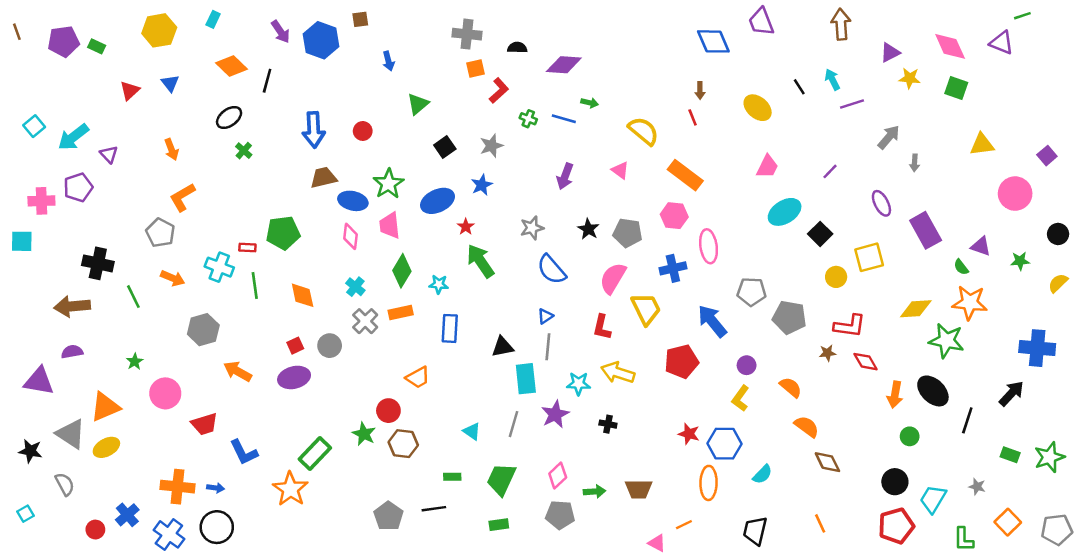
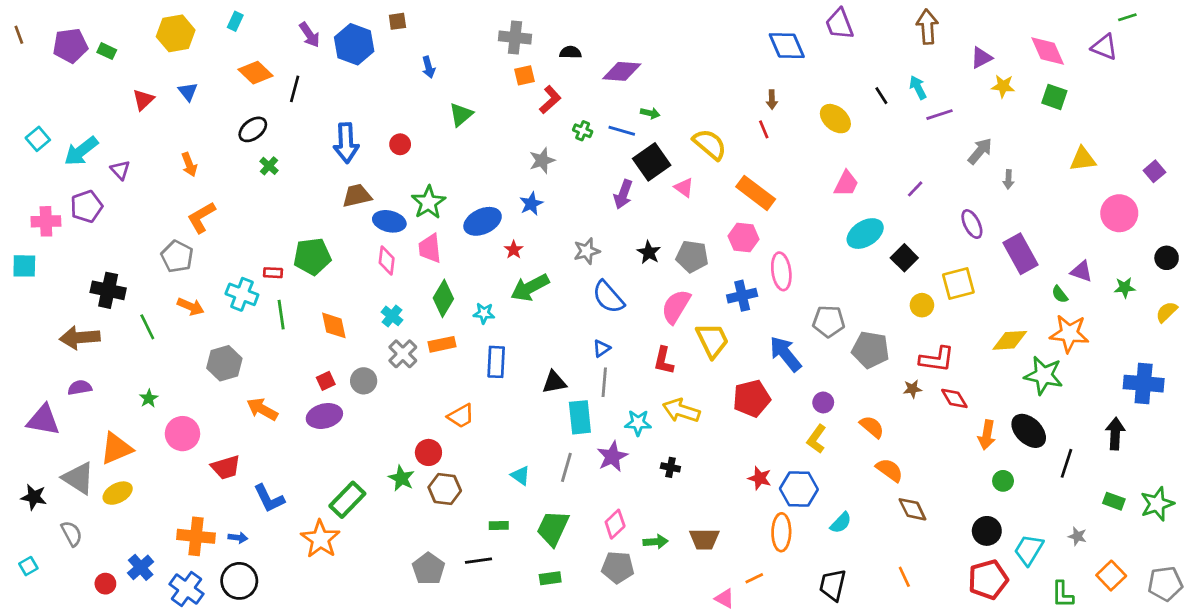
black square: (445, 147) -> (652, 162), moved, size x1.5
green arrow: (480, 261) -> (530, 288), turned -84
black arrow: (1011, 393) -> (1115, 434), turned -40

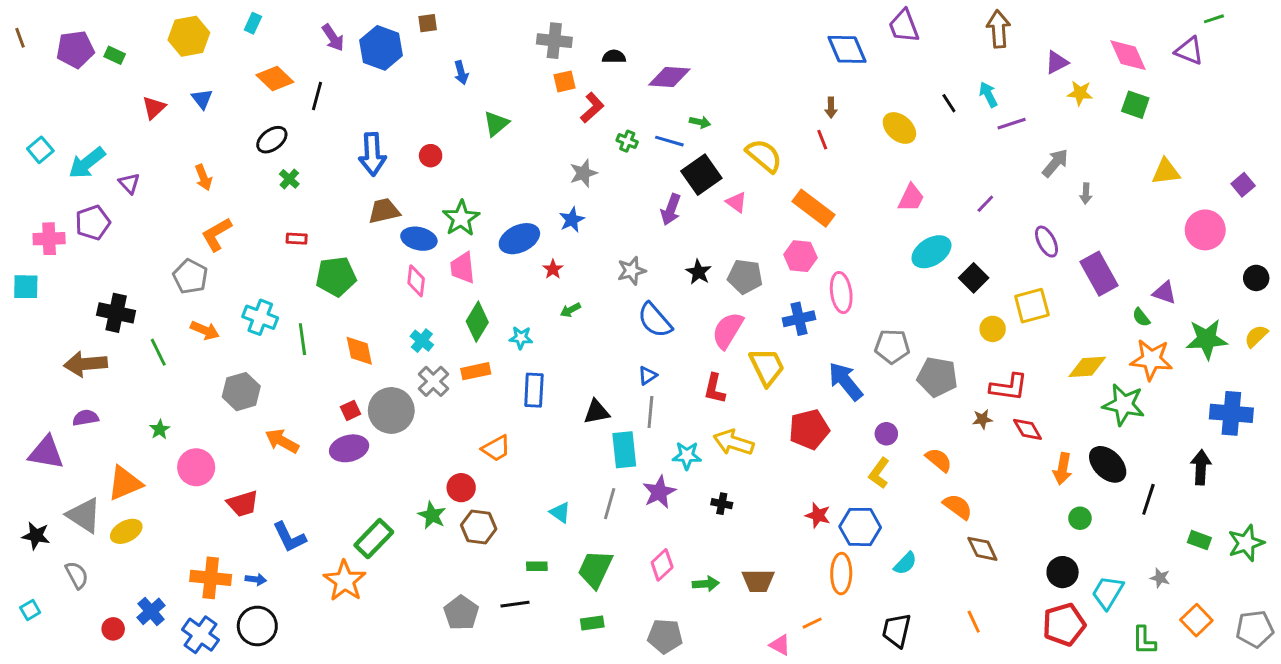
red rectangle: (273, 273) -> (297, 239), moved
green arrow: (530, 288) -> (570, 310), size x0.5
green star: (1125, 288) -> (1207, 339), moved, size x1.8
gray circle: (364, 381) -> (391, 410), size x1.6
gray pentagon: (618, 567) -> (665, 636), moved

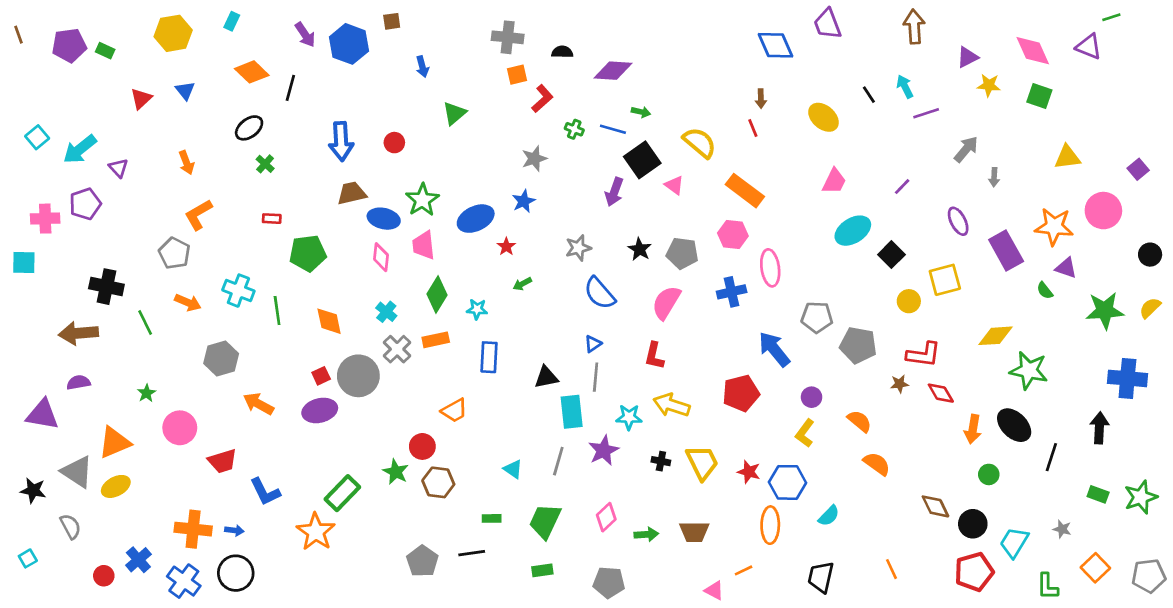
orange star: (1151, 360) -> (1054, 227), moved
yellow trapezoid: (767, 367) -> (702, 462), moved
brown diamond: (982, 549) -> (935, 506), moved

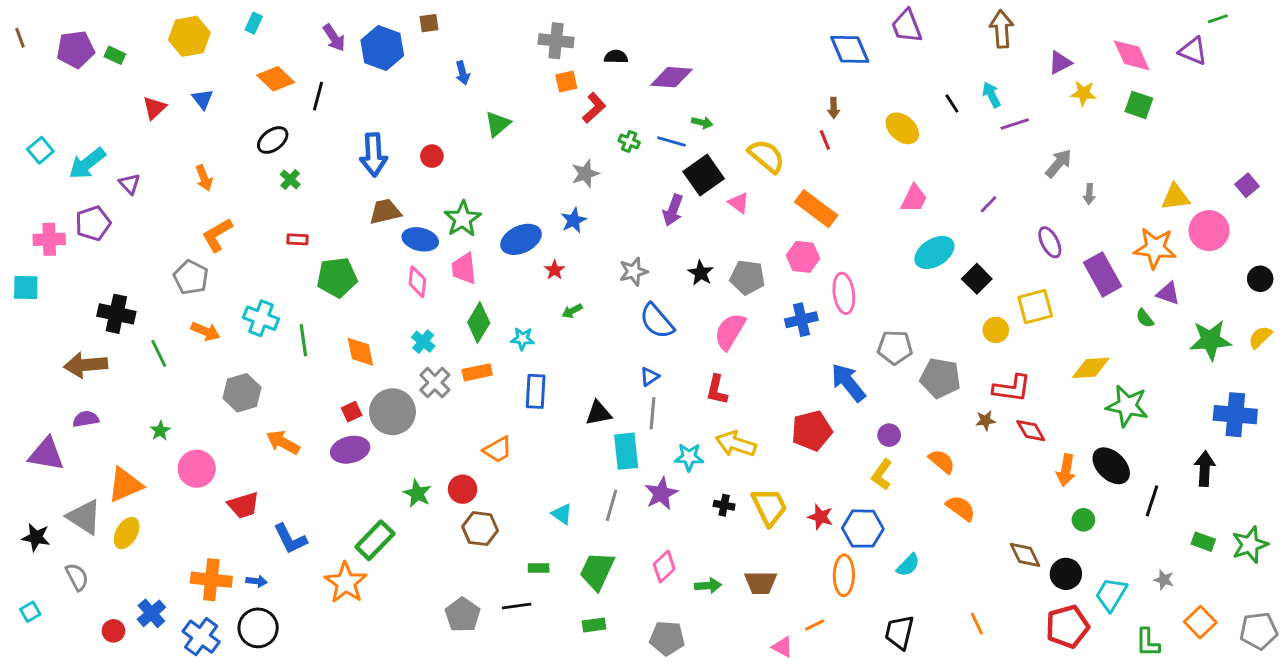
yellow triangle: (1067, 157) -> (1175, 197), moved
green star: (396, 472) -> (417, 494), moved
yellow ellipse: (116, 486) -> (127, 533), turned -32

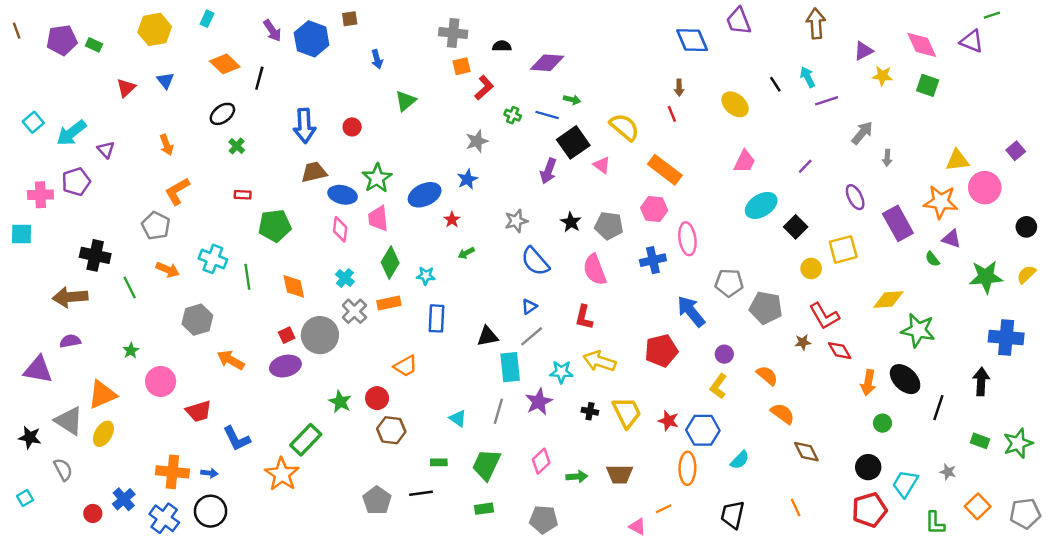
pink semicircle: (730, 331) -> (595, 270), turned -52
red L-shape: (1012, 388) -> (824, 316), turned 52
gray line: (652, 413) -> (532, 336), turned 45
brown diamond: (1025, 555) -> (806, 452), moved

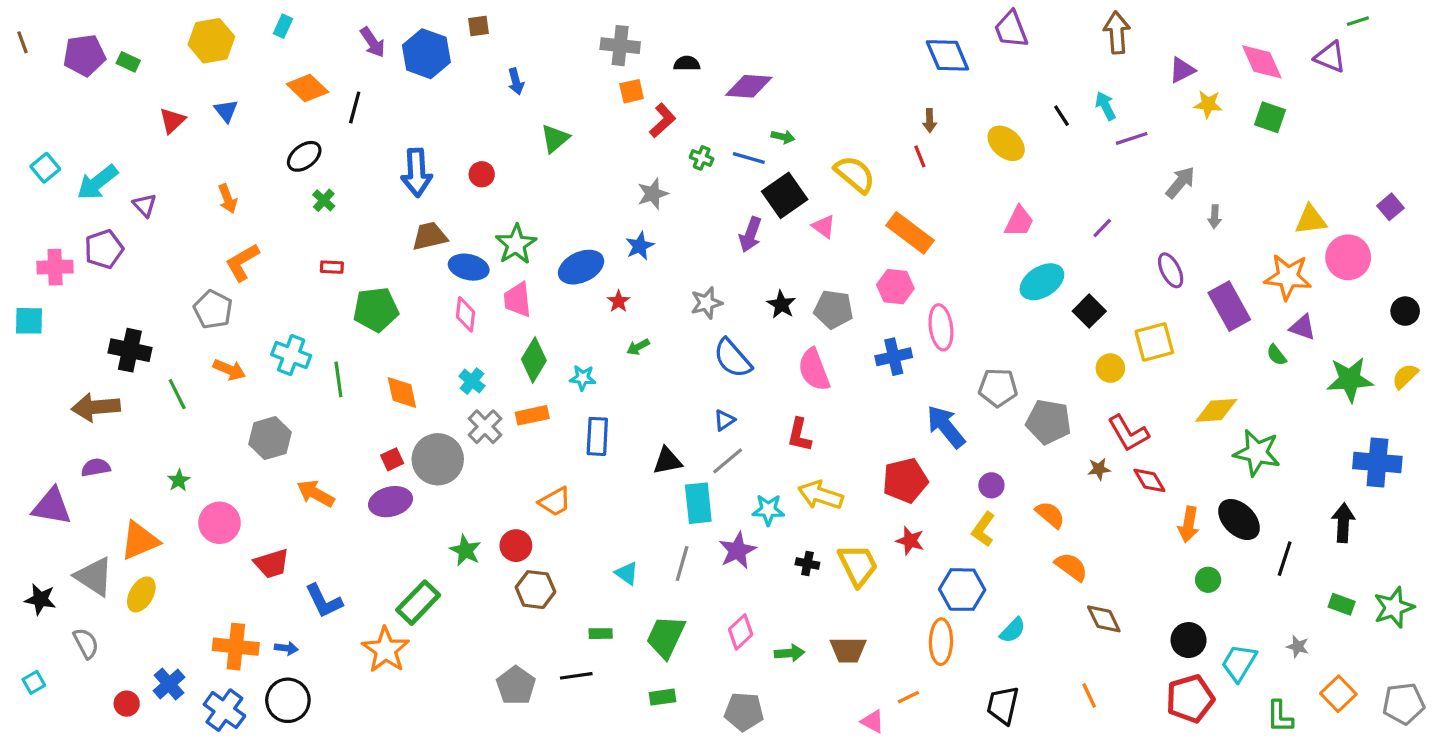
red star: (668, 421) -> (910, 541), moved

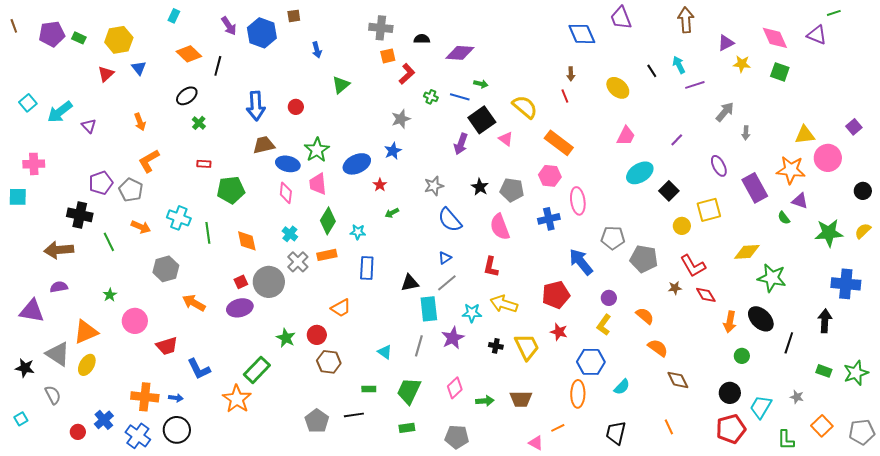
yellow hexagon: (211, 41) -> (119, 40), moved
purple pentagon: (104, 249) -> (101, 183), moved

